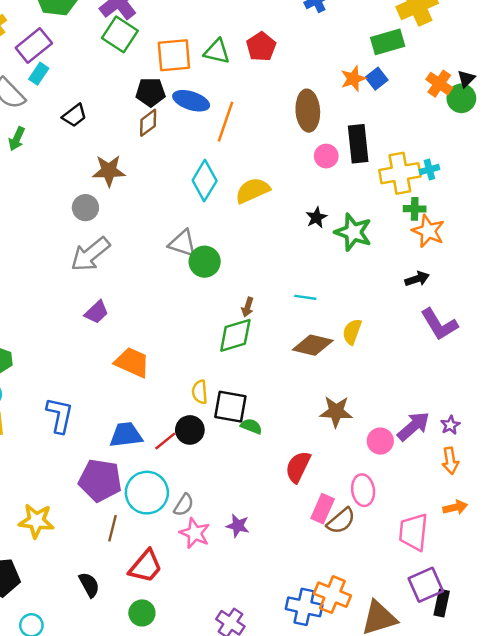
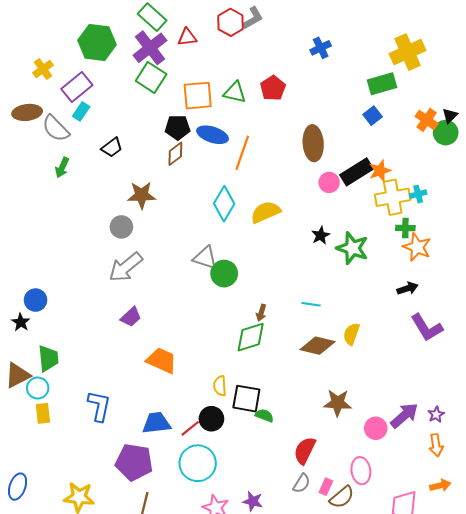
orange star: (353, 79) -> (380, 171), moved
black rectangle: (358, 144) -> (357, 172), turned 64
cyan circle: (147, 493) -> (198, 463), moved
gray semicircle: (184, 505) -> (302, 483), moved
pink rectangle: (323, 509) -> (326, 487), size x0.7

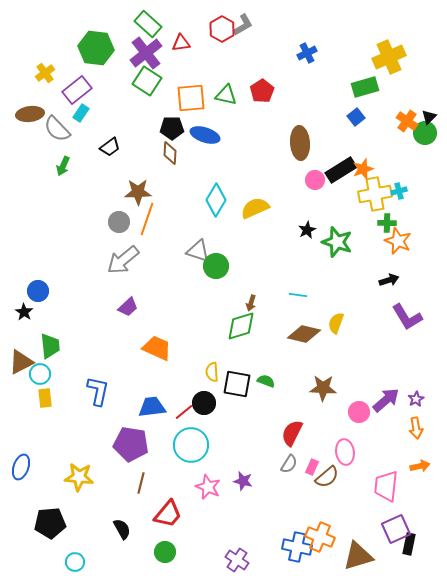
orange line: (242, 153) -> (147, 219), moved
brown diamond: (175, 154) -> (170, 153), turned -50
green semicircle: (264, 416) -> (266, 381), moved

